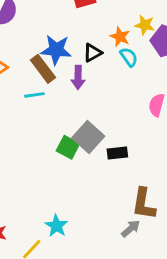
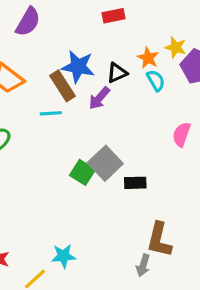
purple arrow: (78, 77) -> (99, 98), turned 35
cyan star: (56, 226) -> (64, 256), turned 30
gray arrow: (131, 229) -> (143, 265), turned 144

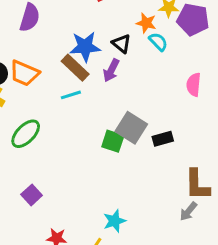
black triangle: (117, 73) -> (121, 43), turned -42
gray arrow: (143, 265) -> (188, 211), turned 36

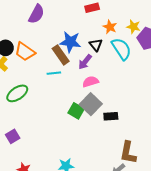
orange star: (146, 23) -> (110, 27), moved
cyan semicircle: (158, 42) -> (121, 49), size x1.6
pink semicircle: (194, 85) -> (90, 82), moved, turned 56

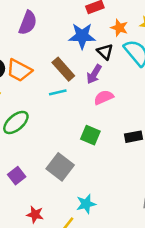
blue star: (70, 42) -> (82, 36), moved
gray square: (91, 104) -> (60, 167), moved

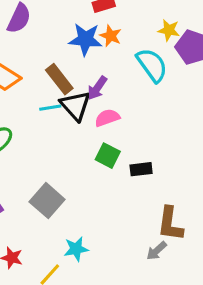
orange star: (119, 28) -> (111, 36), moved
black triangle: (105, 52) -> (75, 106), moved, size x1.5
green square: (90, 135) -> (108, 156), moved

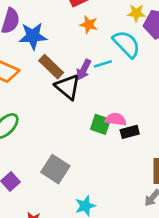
blue star: (85, 39) -> (33, 36), moved
cyan line: (50, 108) -> (103, 64), moved
pink semicircle: (107, 118) -> (116, 119), moved, turned 36

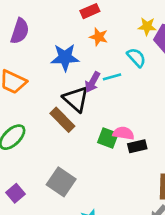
blue star: (33, 36) -> (65, 57), moved
cyan semicircle: (127, 44) -> (136, 57), size x0.7
brown rectangle: (51, 67) -> (62, 120), moved

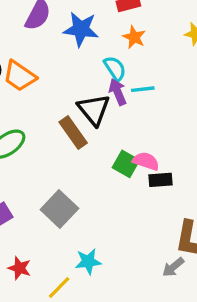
blue star: (65, 57) -> (81, 29), moved
cyan semicircle: (136, 57) -> (115, 68), moved
purple arrow: (92, 82) -> (118, 92), turned 120

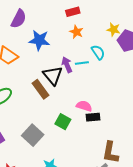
blue star: (81, 29) -> (39, 40), moved
cyan semicircle: (115, 68) -> (98, 52), moved
green square: (126, 164) -> (63, 122), moved

